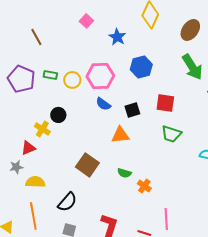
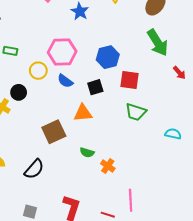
blue hexagon: (141, 67) -> (108, 57), moved
yellow circle: (72, 80) -> (38, 71), moved
brown square: (87, 165) -> (54, 132), moved, turned 30
black semicircle: (67, 202) -> (34, 169), moved

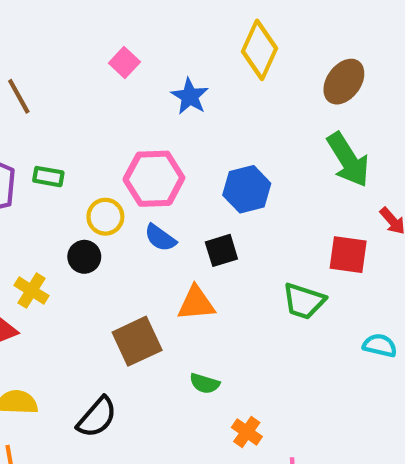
red square: (130, 80) -> (348, 255), moved
black circle: (19, 92) -> (84, 257), moved
orange cross: (108, 166) -> (247, 432), moved

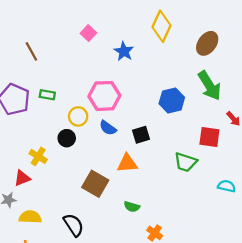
blue hexagon: (247, 189) -> (172, 100), moved
brown square: (137, 341) -> (95, 184), turned -35
black semicircle: (97, 417) -> (74, 225), turned -75

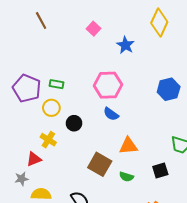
brown line: (31, 51) -> (41, 20), moved
yellow circle: (78, 116) -> (51, 108), moved
black square: (141, 135) -> (160, 170), moved
green semicircle: (132, 207) -> (126, 177), moved

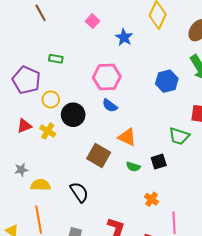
green rectangle: (57, 84) -> (56, 59), moved
black circle: (74, 123) -> (73, 115), size x1.5
orange triangle: (128, 146) -> (127, 137), turned 30
red triangle: (34, 159) -> (24, 126), moved
green semicircle: (126, 177) -> (133, 167), moved

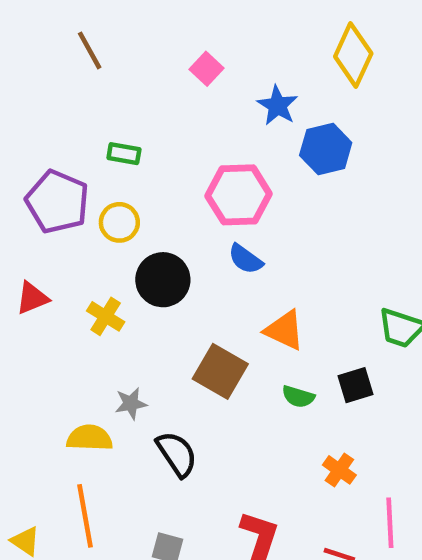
blue hexagon: (167, 81) -> (326, 149), moved
yellow circle: (51, 99) -> (119, 222), moved
red triangle: (24, 126) -> (32, 298), moved
gray star: (21, 170) -> (131, 404), moved

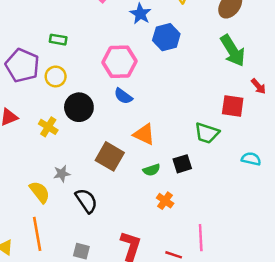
green semicircle: (298, 397) -> (152, 170), turned -35
yellow semicircle: (90, 438) -> (40, 192), turned 50
orange cross: (339, 470) -> (165, 201), moved

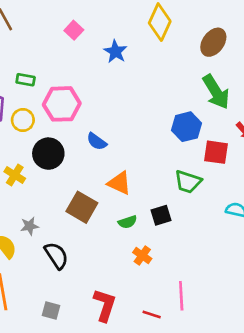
blue hexagon: (166, 37) -> (187, 127), moved
pink hexagon: (120, 62) -> (62, 104), moved

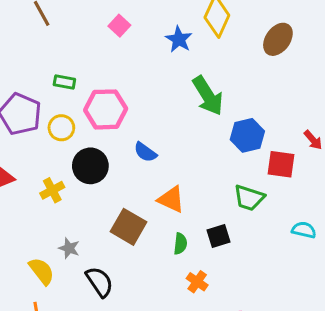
blue star: (115, 52) -> (179, 39), moved
green arrow: (216, 92) -> (208, 96), moved
yellow cross: (15, 175) -> (52, 190), turned 30
green semicircle: (127, 222) -> (180, 244), turned -66
gray star: (30, 226) -> (69, 248), turned 30

